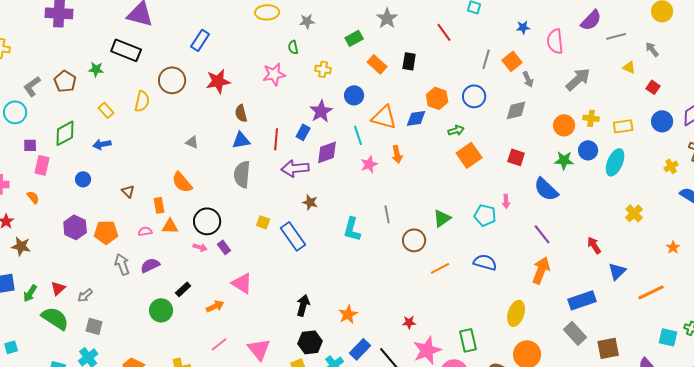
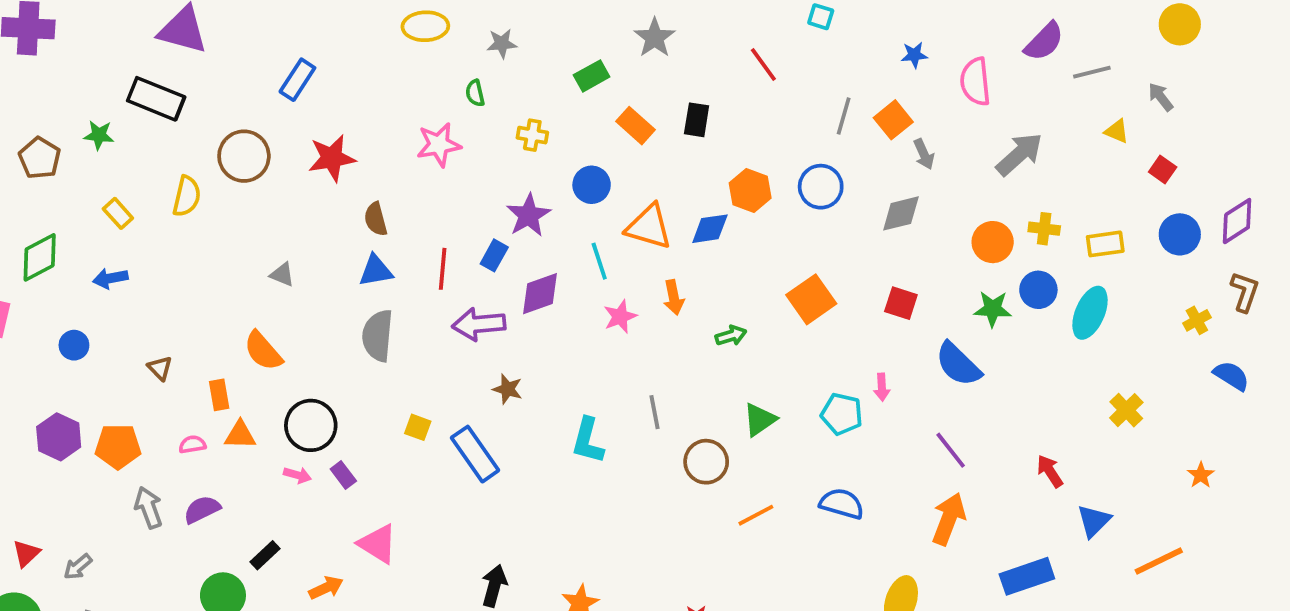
green arrow: (456, 130) -> (731, 336), moved

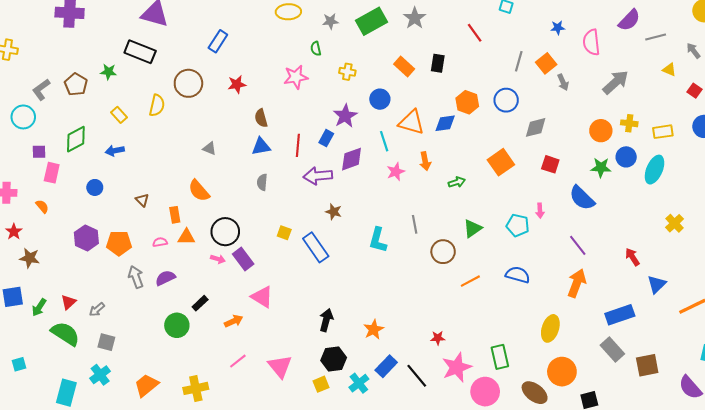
green rectangle: (592, 76) -> (372, 21), moved, size x1.6
red star: (332, 158) -> (237, 84), size x0.7
gray diamond: (901, 213) -> (536, 127), moved
gray semicircle: (378, 336) -> (262, 182), size x0.6
purple rectangle: (343, 475) -> (243, 259), size x1.5

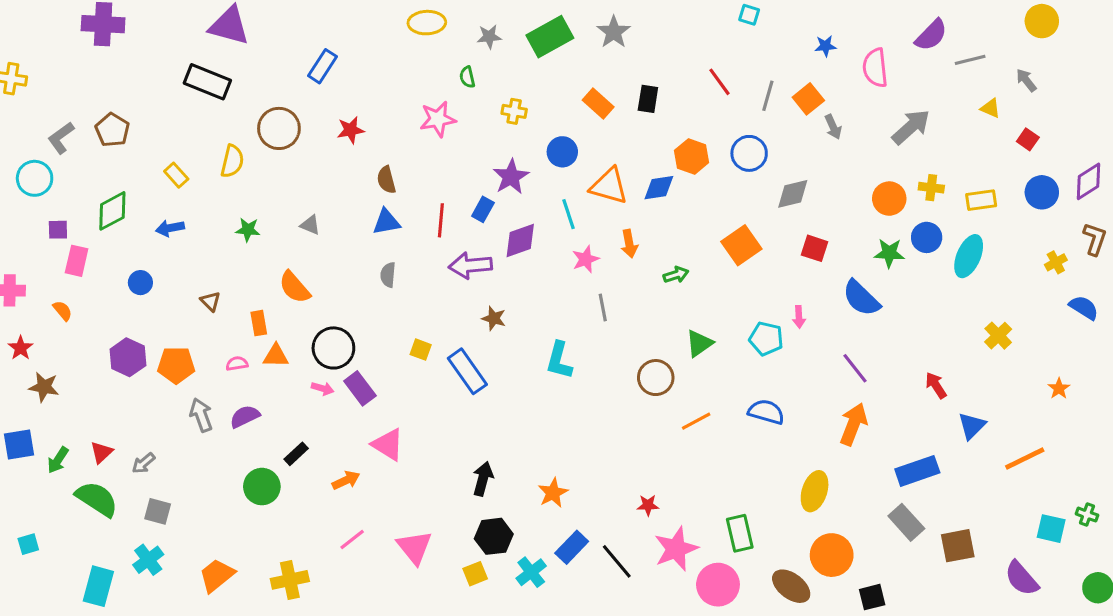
red line: (475, 33) -> (720, 82), moved
green star: (108, 72) -> (248, 230), moved
gray line: (415, 224) -> (603, 308), moved

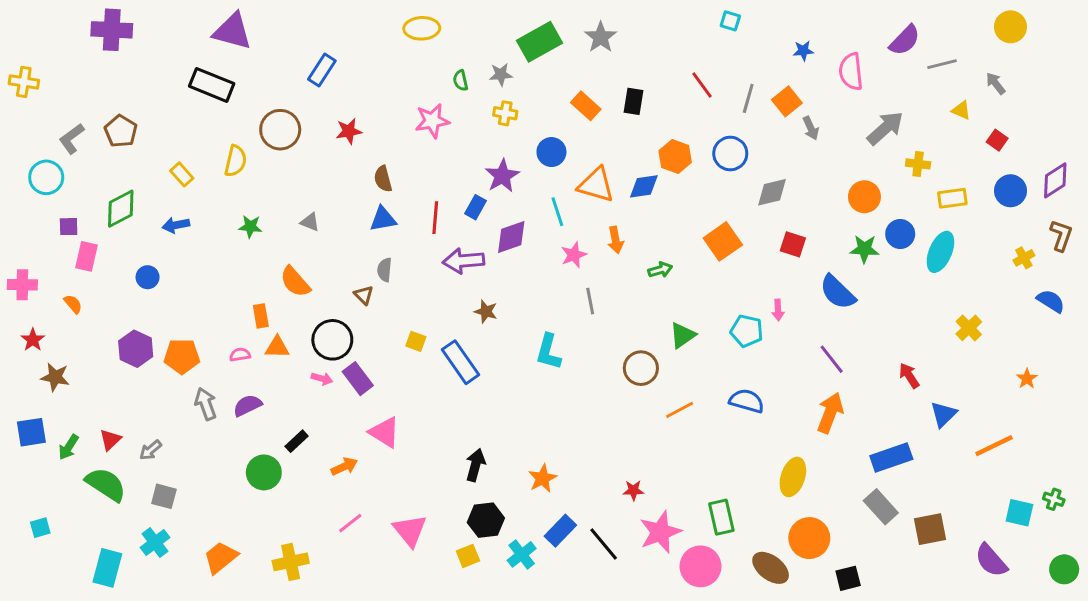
gray star: (489, 37) -> (501, 75), moved
yellow cross: (931, 188) -> (918, 164), moved
brown triangle: (210, 301) -> (364, 295), moved

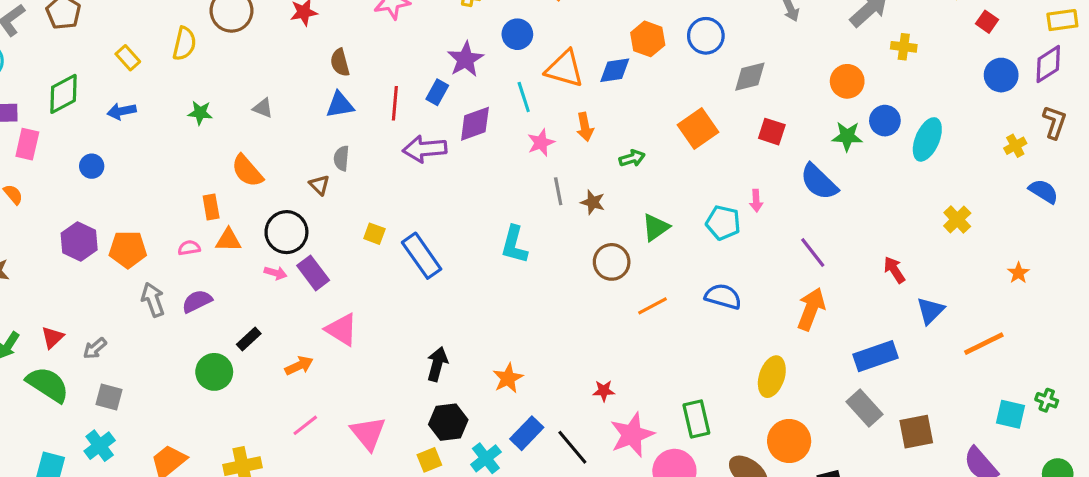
yellow rectangle: (952, 198) -> (1062, 20), moved
brown star: (486, 311) -> (593, 202), moved

